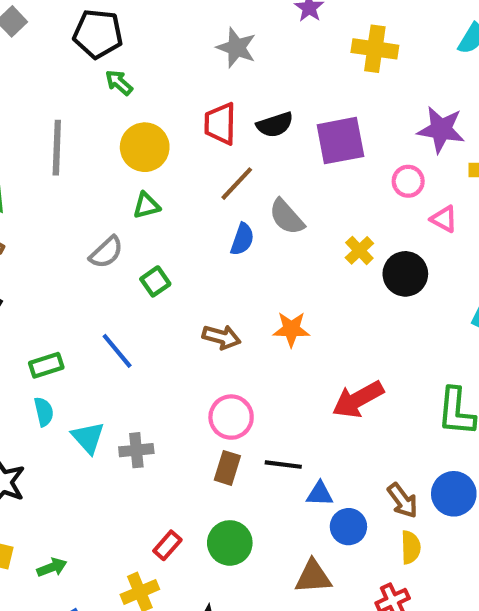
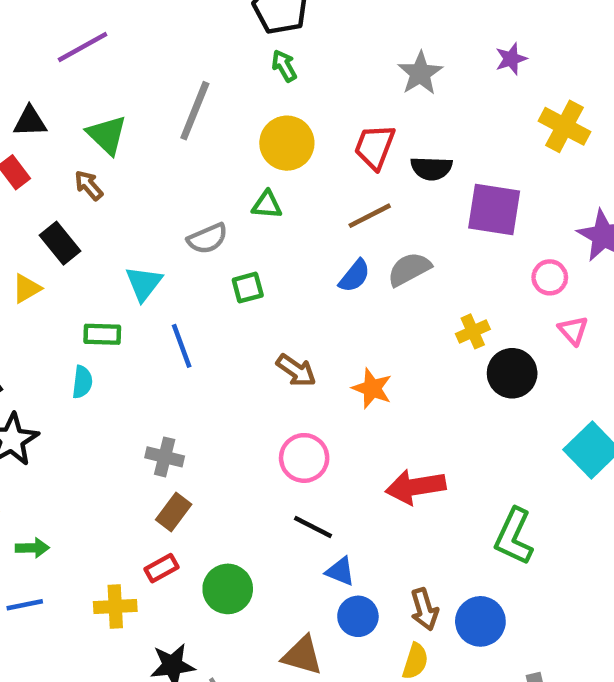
gray semicircle: (287, 217) -> (409, 269), turned 84
pink circle: (231, 417) -> (304, 458), moved
cyan triangle: (88, 438) -> (144, 283), moved
brown rectangle: (227, 468) -> (174, 512), moved

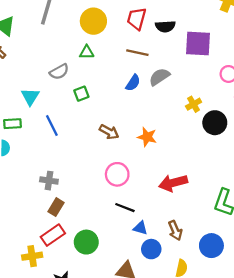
brown line: (370, 216) -> (137, 53), turned 45
red rectangle: (162, 568) -> (53, 235), size x1.5
brown arrow: (424, 609) -> (175, 231), moved

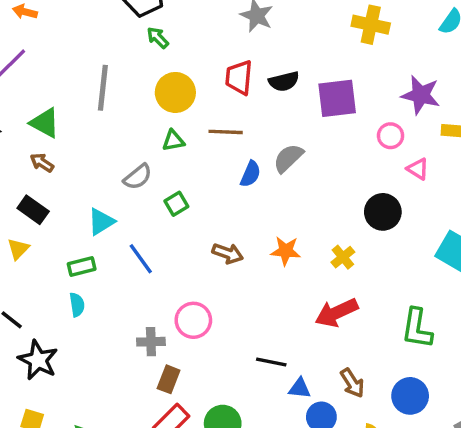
brown line: (137, 53) -> (226, 132), moved
cyan triangle: (30, 97) -> (101, 222), turned 36
yellow cross: (194, 104) -> (343, 257), moved
pink circle: (117, 174) -> (193, 320), moved

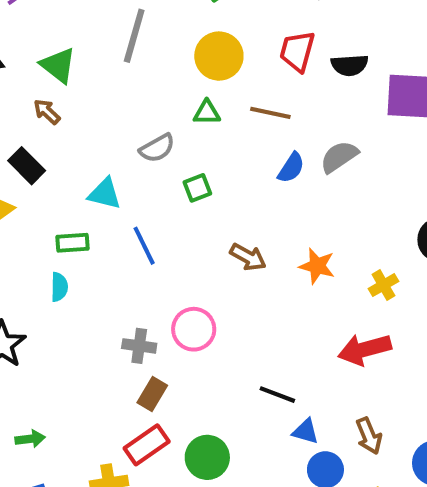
cyan triangle: (101, 222) -> (105, 194), turned 36

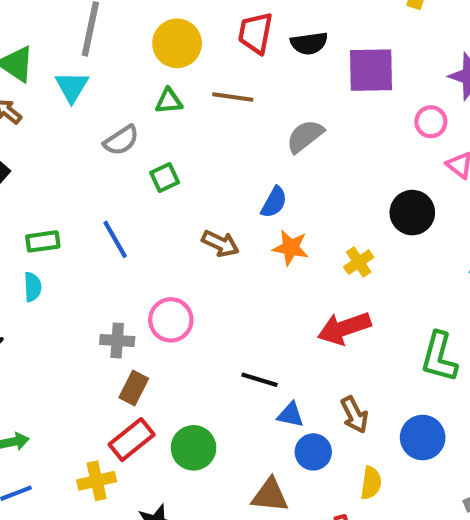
blue semicircle: (291, 168) -> (274, 202), moved
cyan triangle: (105, 194) -> (72, 87), moved, turned 51

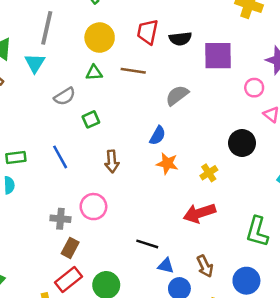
brown arrow: (220, 244) -> (112, 161), moved, turned 60

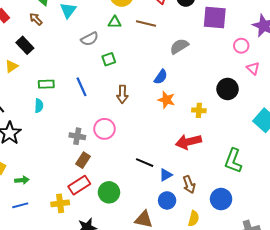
yellow cross: (209, 173) -> (199, 110), turned 32
blue triangle: (166, 266) -> (166, 175), moved, turned -48

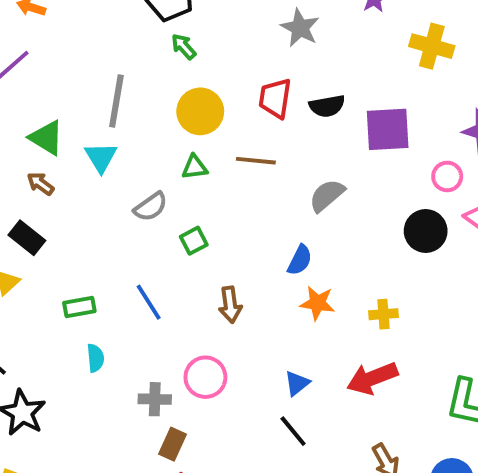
black circle: (228, 89) -> (426, 231), moved
cyan semicircle: (39, 106) -> (95, 358), moved
black line: (145, 163) -> (293, 431), turned 36
blue triangle: (166, 175) -> (297, 383), moved

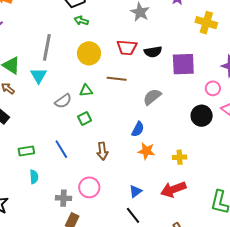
green arrow: (184, 47) -> (81, 21), turned -32
red trapezoid: (275, 98) -> (127, 47), turned -95
green triangle: (195, 167) -> (86, 90), moved

